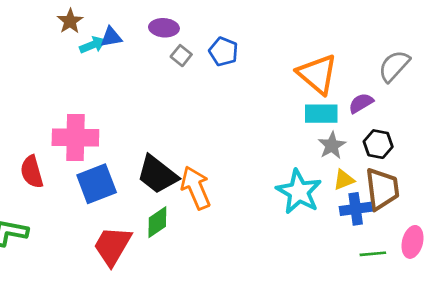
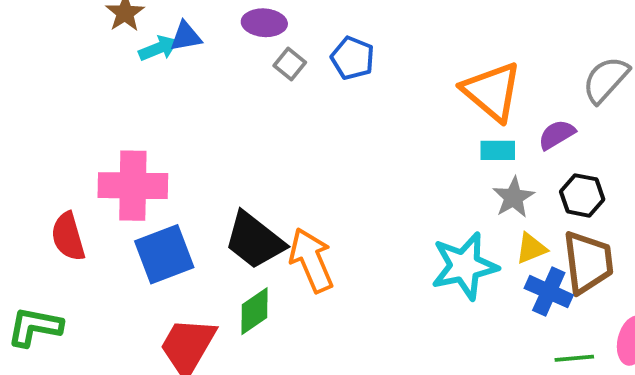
cyan rectangle: (321, 114) -> (498, 150), size x0.7
cyan star: (299, 192) -> (464, 266), turned 30
blue cross: (356, 209) -> (549, 292), turned 32

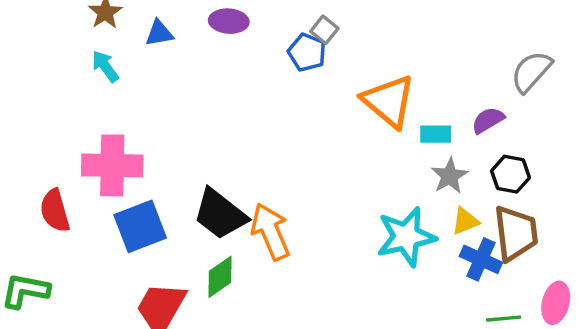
cyan arrow: (158, 48) -> (105, 66), moved, turned -104
gray square: (290, 64) -> (324, 30), moved
orange triangle: (492, 91) -> (389, 101), moved

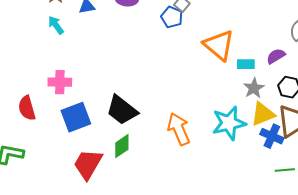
pink cross: (112, 165) -> (60, 82), size x0.7
yellow triangle: (465, 221) -> (263, 114), size x1.5
orange arrow: (270, 232) -> (179, 129), moved

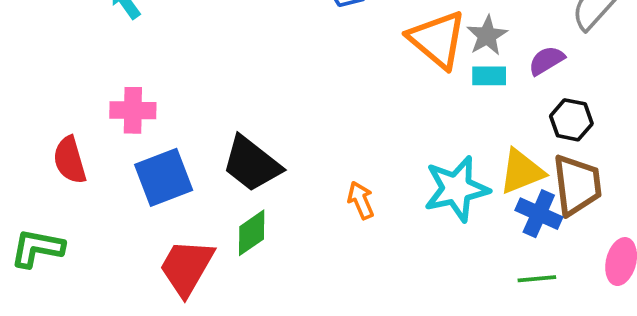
gray star: (254, 88) -> (487, 36), moved
orange arrow: (179, 129) -> (361, 200), size x0.6
green line: (285, 170) -> (537, 279), moved

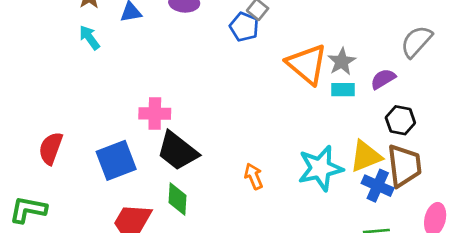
pink cross: (133, 110) -> (155, 114), moved
red semicircle: (70, 160) -> (51, 148), turned 36
green diamond: (252, 233) -> (178, 199), turned -52

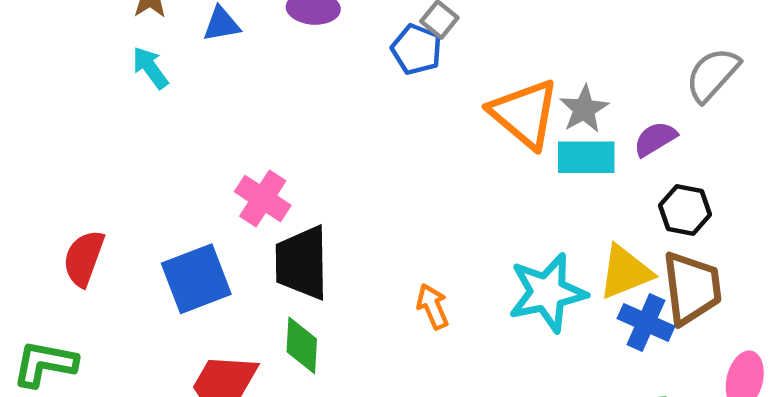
cyan rectangle: (343, 90) -> (586, 157), size x1.4
pink cross: (155, 114) -> (263, 199), turned 32
black trapezoid: (178, 151) -> (302, 263), turned 51

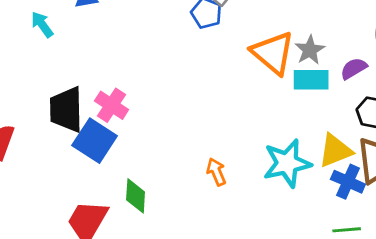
black trapezoid: (302, 263) -> (66, 109), moved
blue square: (196, 279) -> (95, 141), moved, turned -36

